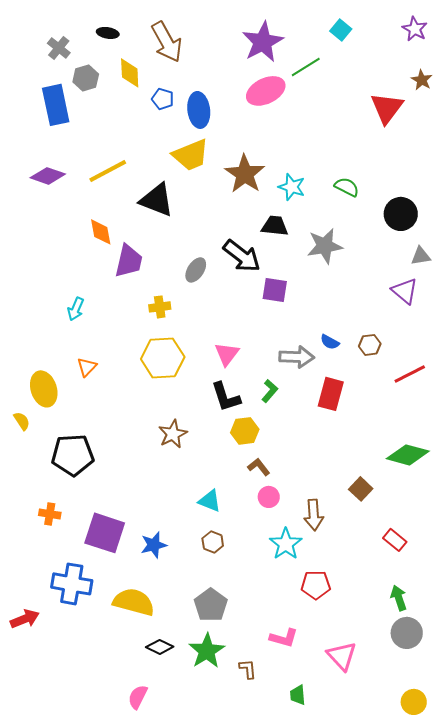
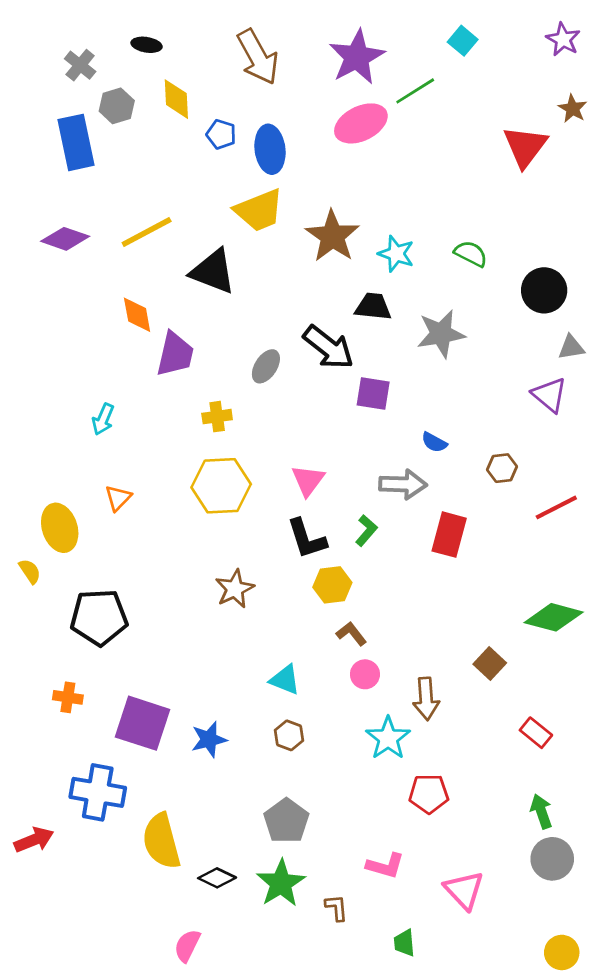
brown arrow: (167, 42) -> (258, 57), moved
blue semicircle: (330, 342) -> (434, 442), moved
yellow semicircle: (134, 602) -> (161, 841), moved, turned -120

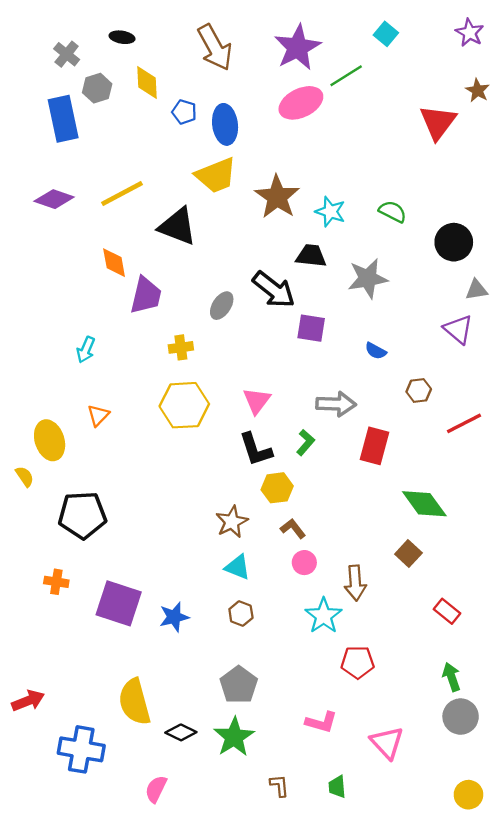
blue semicircle: (434, 442) -> (376, 351), moved
brown star: (235, 589) -> (232, 522), moved
green diamond: (554, 617) -> (424, 504), moved, turned 39
blue cross: (98, 792) -> (81, 749), moved
brown L-shape: (336, 908) -> (279, 786), moved

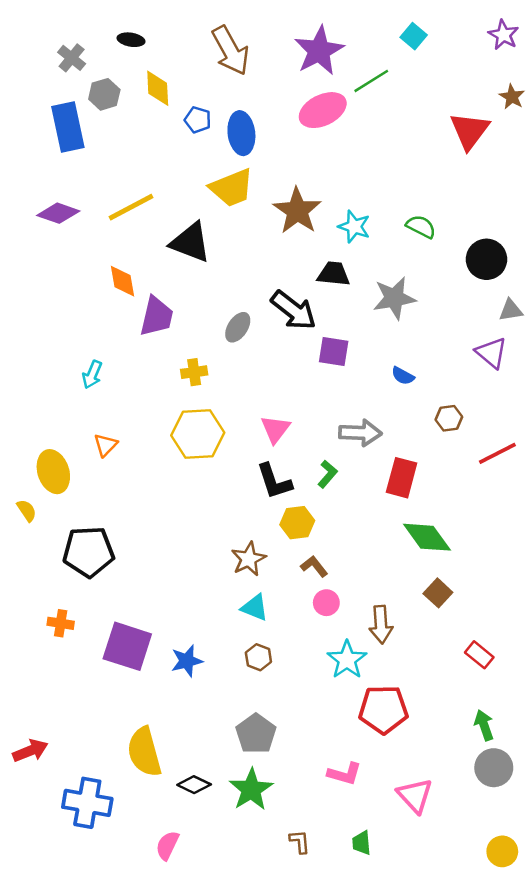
green diamond: (424, 504) -> (427, 537), moved
red pentagon: (358, 662) -> (383, 709), size x1.4

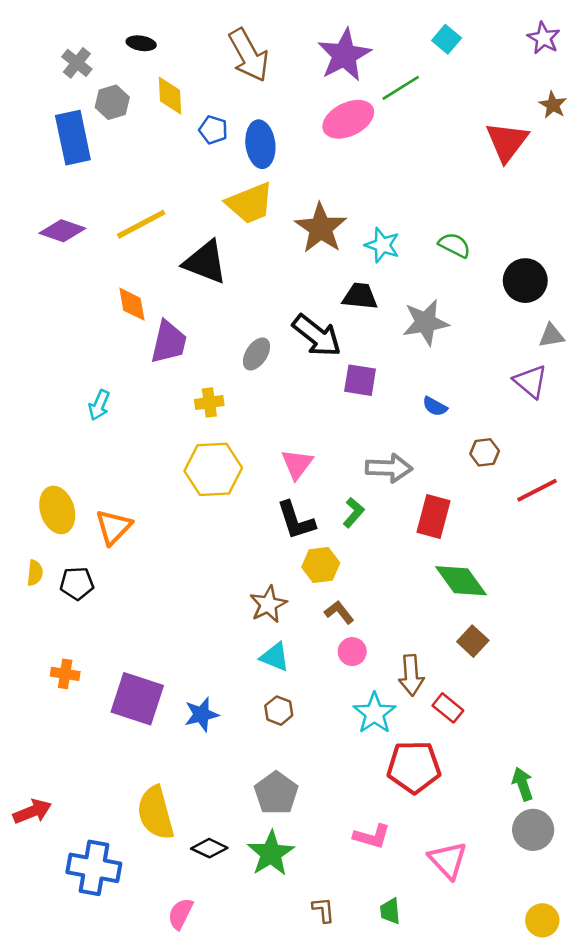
orange triangle: (106, 445) -> (114, 527), moved, size x1.4
yellow semicircle: (27, 510) -> (35, 573), moved, turned 40
black pentagon: (89, 552) -> (77, 583), moved, size x0.6
red rectangle: (479, 655) -> (448, 708), moved

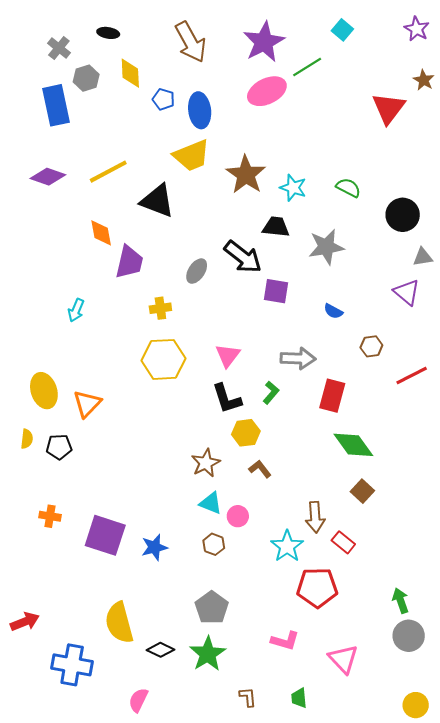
pink circle: (352, 652) -> (238, 516), moved

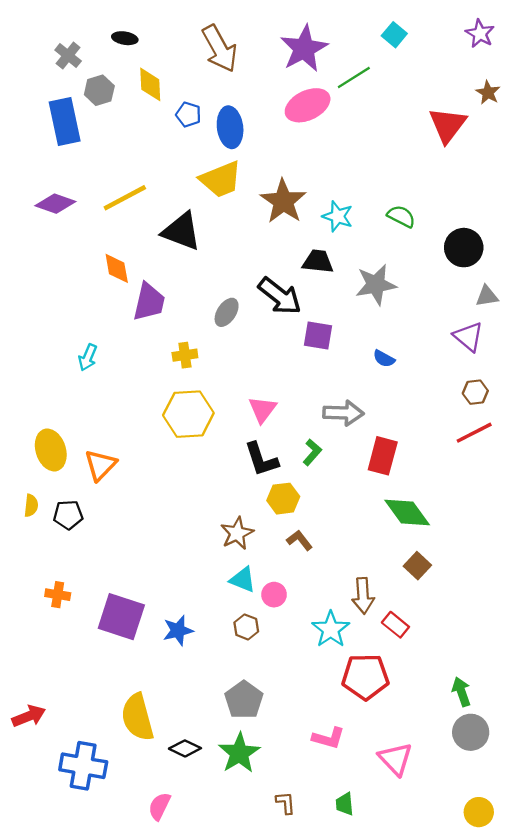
brown hexagon: (371, 346) -> (475, 392), moved

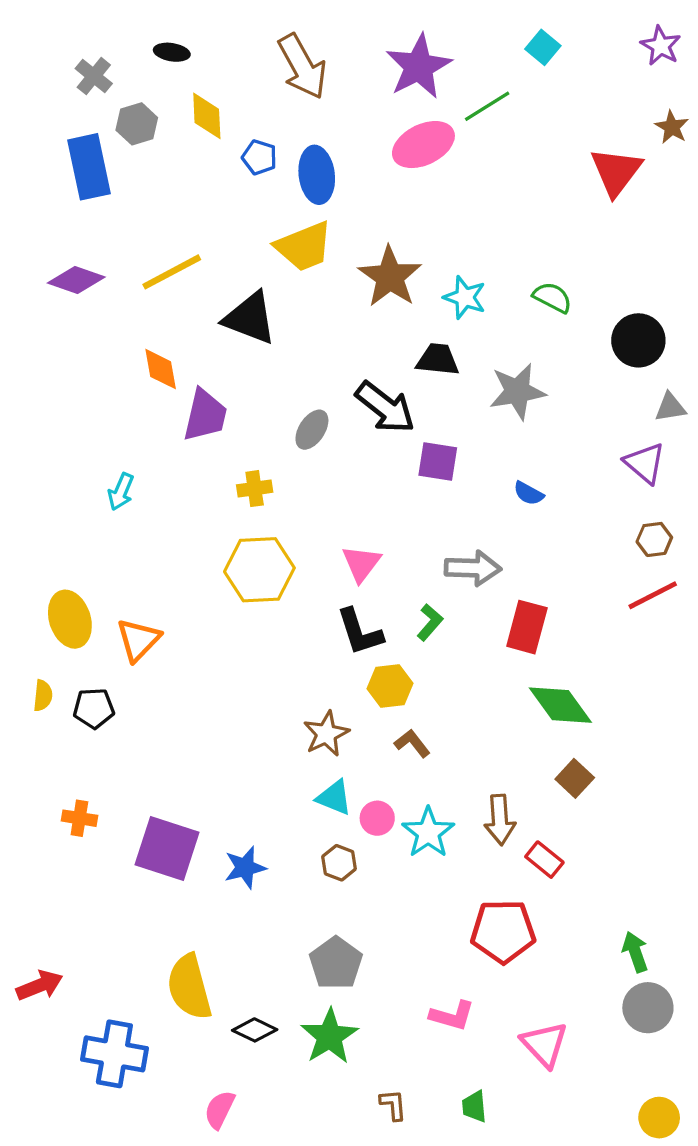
cyan star: (331, 629) -> (428, 833), moved

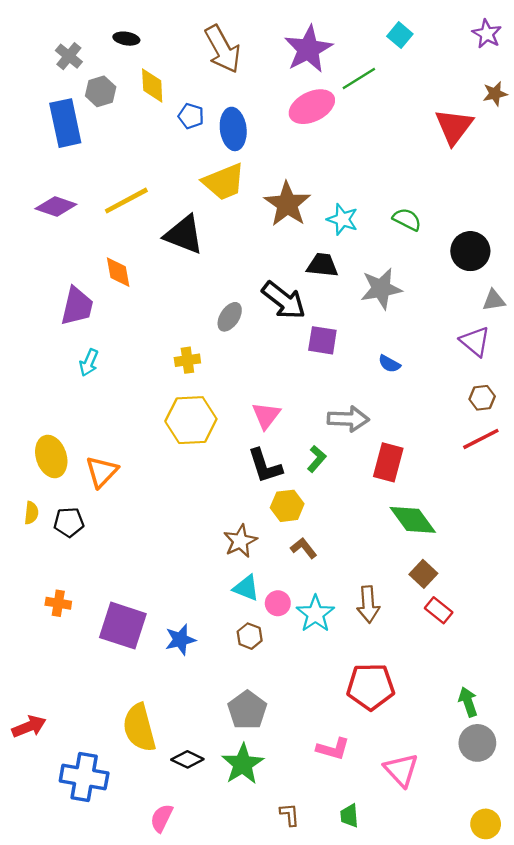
brown star: (672, 127) -> (495, 94), turned 30
purple trapezoid: (205, 415) -> (77, 306), moved
red rectangle: (544, 860) -> (439, 610), moved

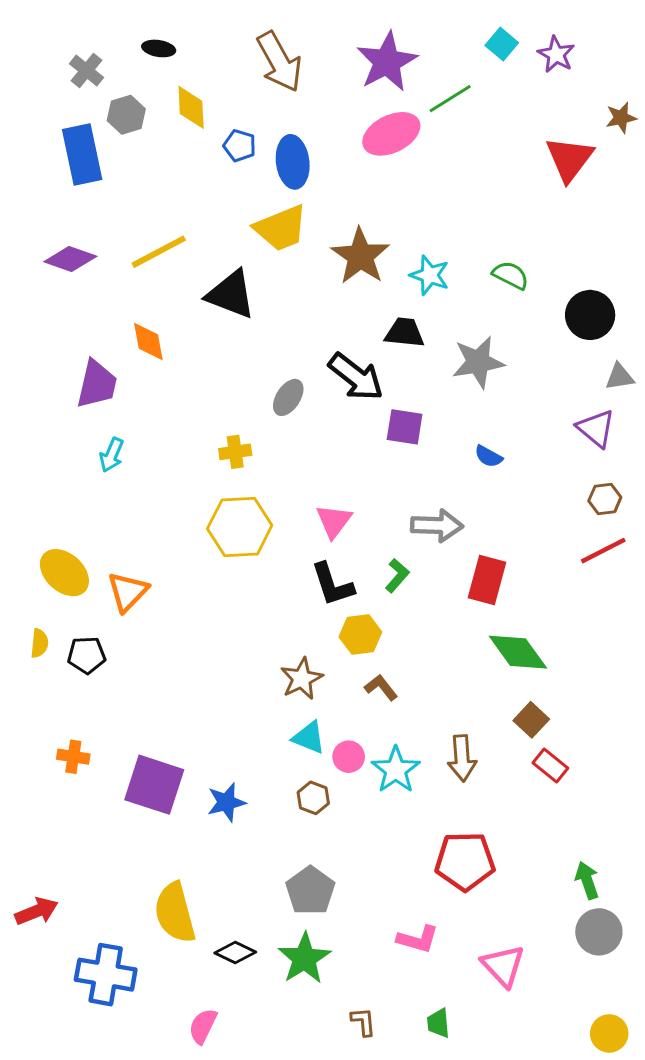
purple star: (487, 34) -> (556, 54), moved
yellow ellipse: (51, 456) -> (64, 573), turned -30

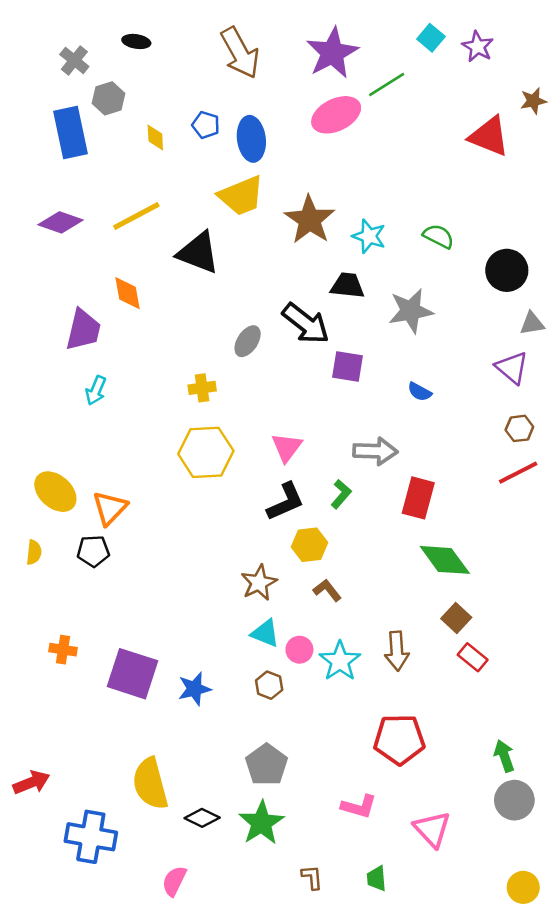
yellow diamond: (191, 107) -> (155, 138), moved, size x0.7
red triangle: (569, 159) -> (489, 136), turned -45
black L-shape: (332, 584) -> (286, 502), turned -96
black pentagon: (87, 655) -> (93, 551), moved

